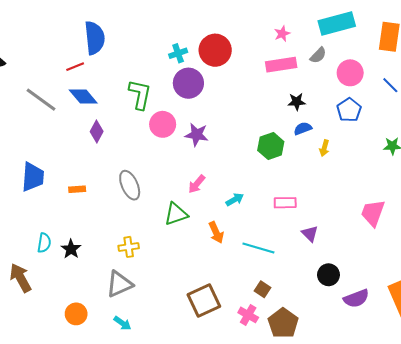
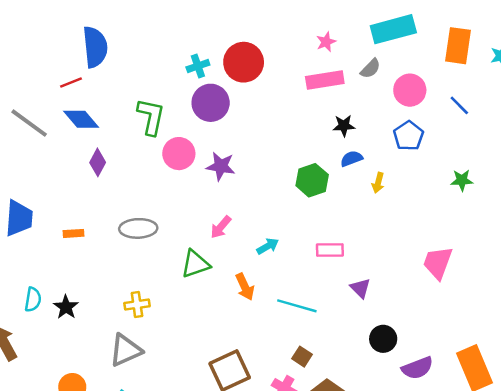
gray ellipse: (130, 185) -> (138, 228), turned -68

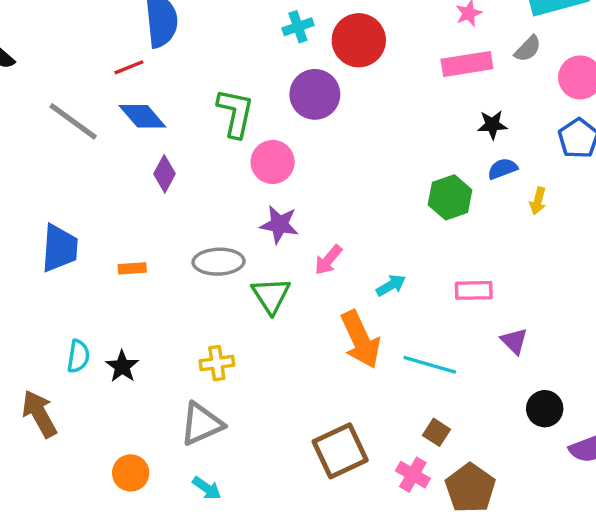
cyan cross: (198, 66) -> (298, 27), moved
purple star: (221, 166) -> (279, 224), moved
green triangle: (195, 264) -> (271, 295), moved, turned -44
orange arrow: (245, 287) -> (360, 339), size x1.6

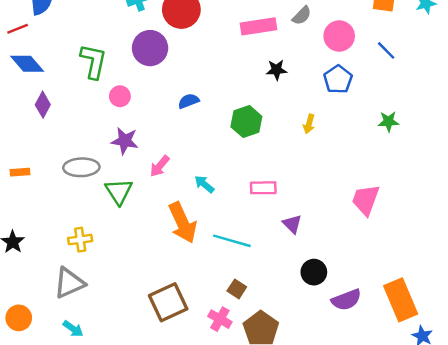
pink circle: (273, 162) -> (120, 96), size x0.7
blue semicircle: (502, 169) -> (189, 101), moved
cyan arrow: (391, 285) -> (204, 184), turned -110

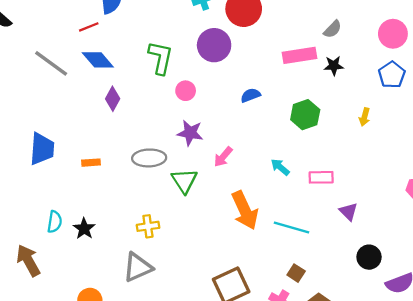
gray semicircle: (302, 16) -> (333, 29), moved
pink rectangle: (258, 26) -> (300, 55), moved
cyan arrow: (204, 184) -> (280, 167), moved

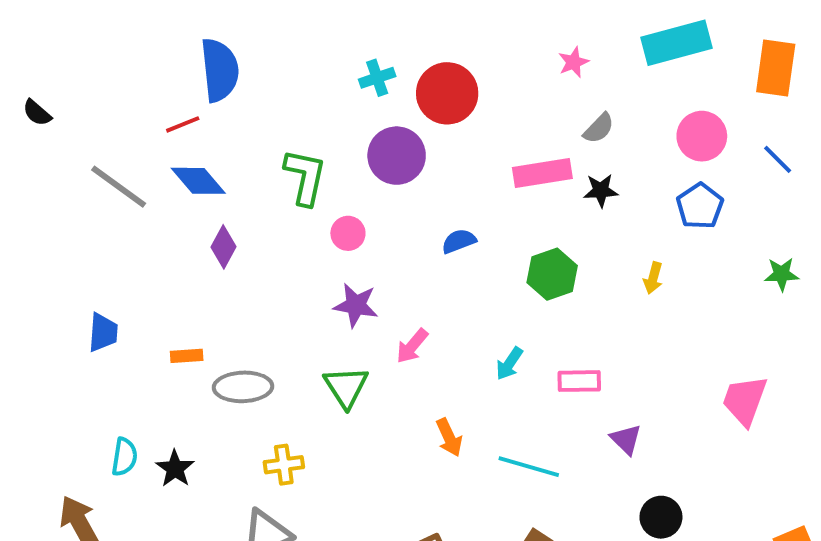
blue trapezoid: (42, 149) -> (103, 332), size x0.7
gray ellipse: (149, 158) -> (243, 387), moved
cyan arrow: (280, 167) -> (509, 364), turned -96
orange arrow: (245, 210) -> (449, 437), size x0.6

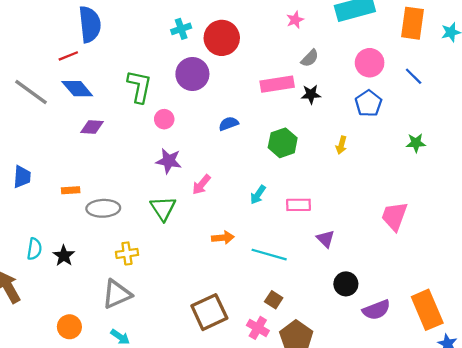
purple diamond: (224, 247) -> (92, 127), turned 65
orange arrow: (449, 437) -> (223, 238), turned -70

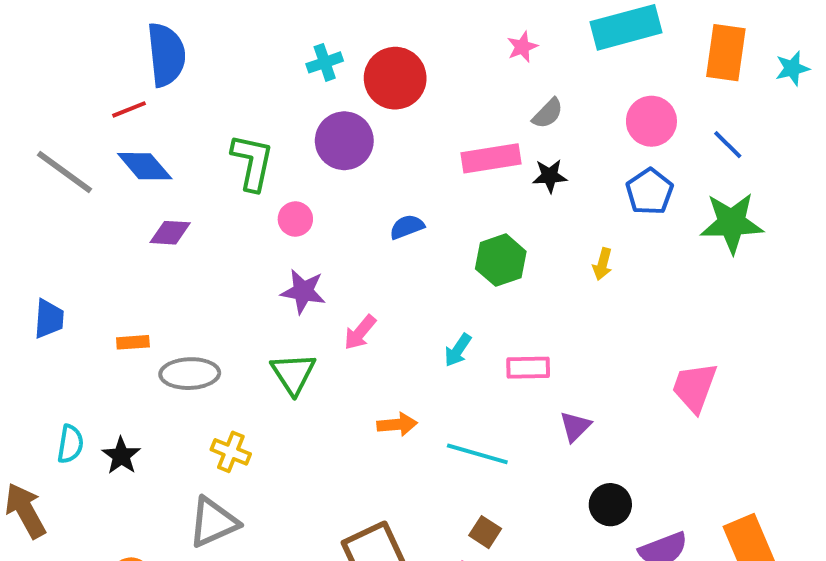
green star: (416, 143) -> (732, 223), moved, size x1.8
purple triangle: (326, 239) -> (575, 426), turned 30
yellow cross: (127, 253) -> (231, 452), turned 30

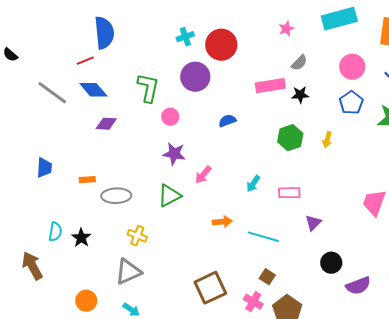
green hexagon: (501, 260) -> (290, 138), moved
green triangle: (293, 374) -> (169, 196), turned 35

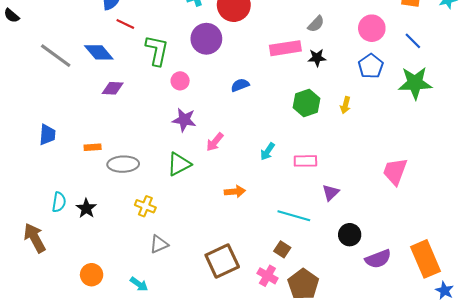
red line: (85, 61) -> (125, 24), moved, turned 48
cyan line: (263, 237) -> (294, 216), moved
gray triangle: (128, 272) -> (159, 244), moved, size x0.7

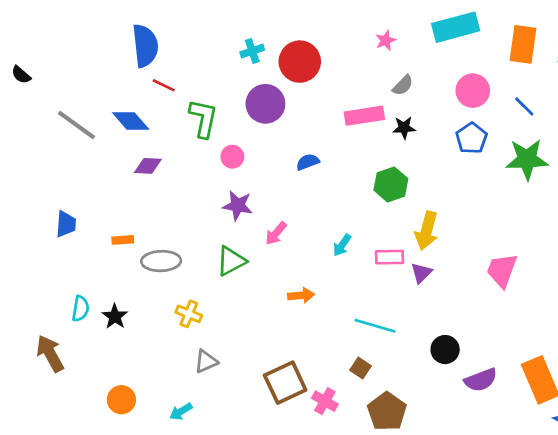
yellow arrow: (345, 105) -> (427, 231), moved, size x1.8
purple triangle: (331, 193) -> (421, 273), moved
pink cross: (267, 276) -> (325, 401), moved
cyan arrow: (139, 284) -> (181, 412), turned 114

